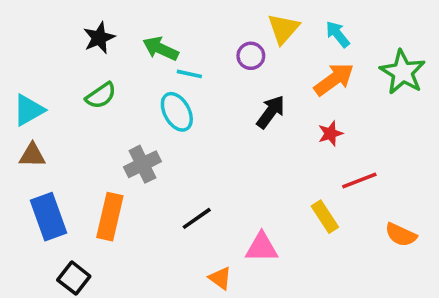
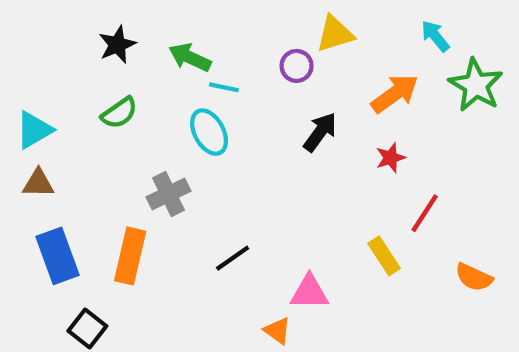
yellow triangle: (283, 29) -> (335, 34), turned 32
cyan arrow: (338, 34) -> (435, 36), moved
red line: (359, 180) -> (425, 213), turned -36
orange triangle: (220, 278) -> (277, 331), moved

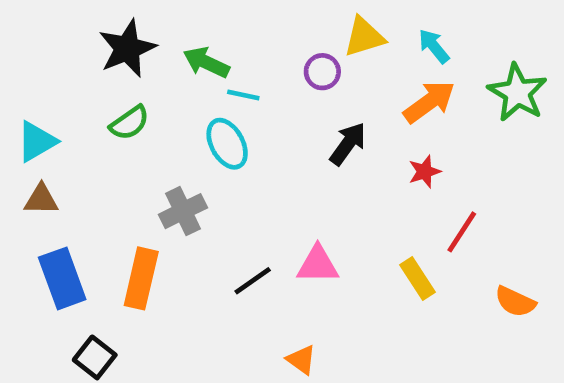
cyan arrow: (435, 36) -> (434, 46), moved
black star: (117, 45) -> (127, 48), size x1.4
pink triangle: (309, 292) -> (318, 265), moved

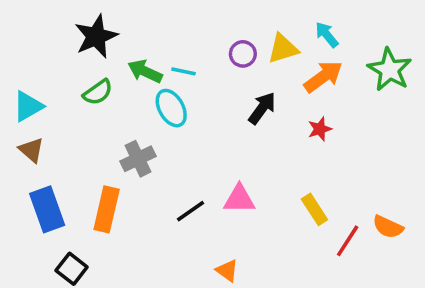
yellow triangle: (364, 37) -> (283, 49), moved
green arrow: (206, 62) -> (145, 71), moved
brown triangle: (41, 199) -> (31, 150), turned 40
red line: (462, 232) -> (348, 241), moved

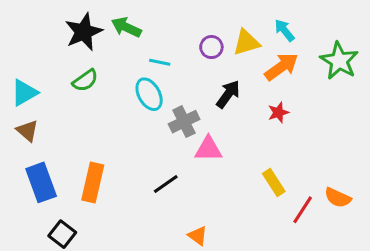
green arrow: (145, 71) -> (126, 27), moved
gray cross: (138, 159) -> (184, 122), moved
pink triangle: (239, 199) -> (208, 149), moved

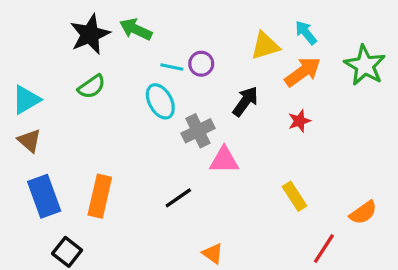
purple circle: (211, 47) -> (201, 64), moved
orange semicircle: (338, 198) -> (363, 213), turned -60
red line: (303, 210) -> (324, 249), moved

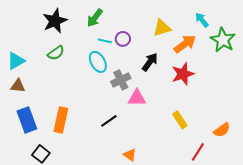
green arrow: (136, 29) -> (95, 18), moved, turned -78
cyan arrow: (306, 33) -> (202, 20), moved
red star: (299, 121) -> (183, 74), size x1.6
brown triangle: (29, 141) -> (18, 86), turned -35

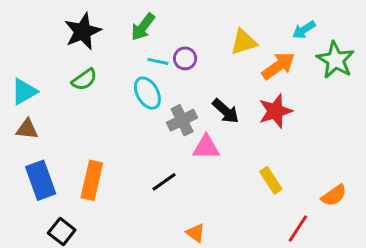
cyan arrow: (202, 20) -> (304, 30), turned -84
black arrow: (150, 62) -> (226, 111), moved, turned 96

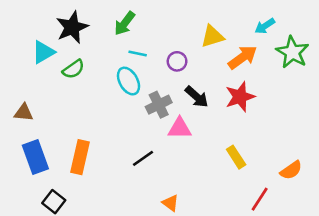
purple circle: (185, 58) -> (177, 61), moved
cyan triangle: (24, 92) -> (43, 52), moved

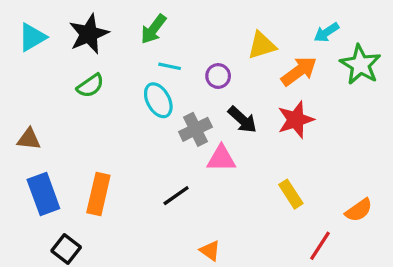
cyan triangle: (43, 52) -> (32, 37), moved

